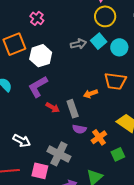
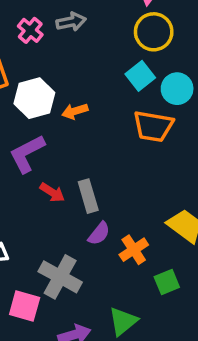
gray arrow: (78, 44) -> (71, 22), moved
orange trapezoid: (115, 81) -> (153, 126), moved
orange arrow: (90, 94) -> (75, 111), moved
purple semicircle: (79, 129) -> (99, 233), turned -64

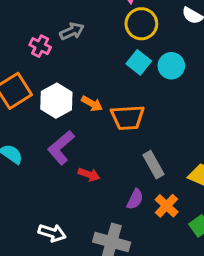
orange arrow: (75, 111) -> (92, 104), turned -120
orange trapezoid: (153, 126) -> (128, 117), moved
gray rectangle: (88, 196) -> (154, 165), moved

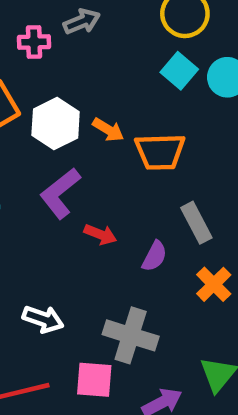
pink cross: (40, 46) -> (34, 42), turned -30
purple semicircle: (135, 199) -> (154, 256), moved

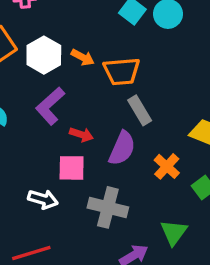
gray rectangle: (196, 223) -> (140, 110), moved
purple semicircle: (154, 256) -> (122, 148), size x1.5
pink square: (94, 380) -> (72, 168), moved

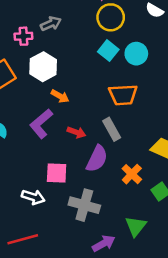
white hexagon: (44, 55) -> (43, 67), moved
orange arrow: (83, 57) -> (60, 96), moved
orange trapezoid: (122, 71) -> (123, 95), moved
red arrow: (81, 135) -> (76, 132), moved

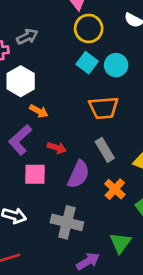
gray rectangle: (112, 129) -> (105, 150), moved
pink square: (57, 173) -> (35, 174), moved

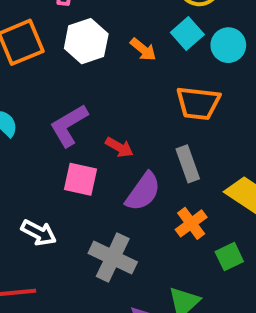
orange arrow: (39, 111) -> (143, 49), moved

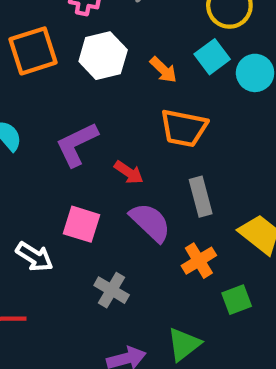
orange trapezoid: (198, 103) -> (184, 128), moved
pink square: (80, 179) -> (81, 224), moved
purple semicircle: (143, 192) -> (150, 222), turned -87
gray cross: (113, 258) -> (112, 290), size x0.7

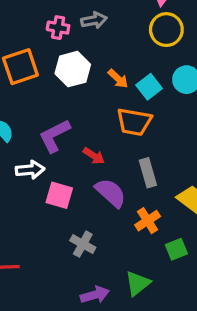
cyan square: (212, 57) -> (149, 87), moved
white arrow: (34, 257) -> (30, 170), moved, turned -36

